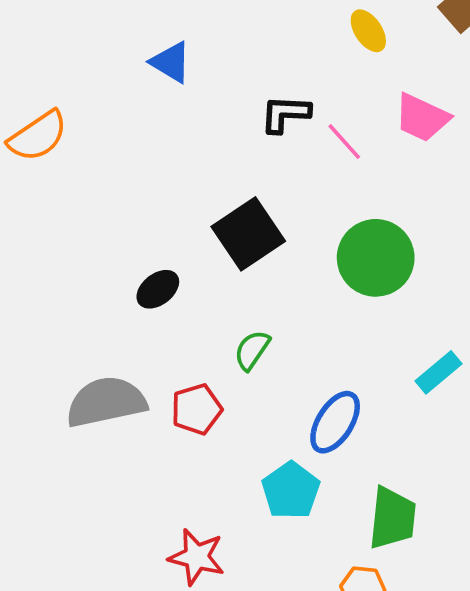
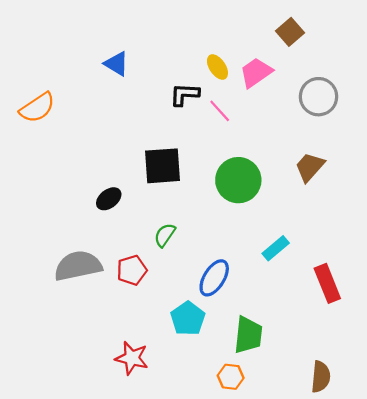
yellow ellipse: (368, 31) -> (217, 67), moved
pink trapezoid: (422, 118) -> (256, 72), moved, turned 120
black square: (248, 234) -> (163, 166), turned 30

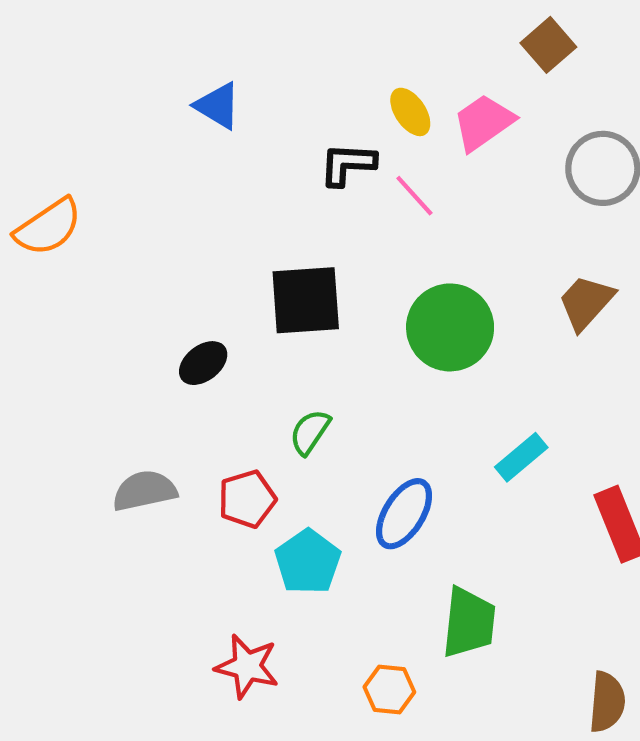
orange semicircle: (37, 108) -> (48, 227), moved
gray semicircle: (78, 266) -> (145, 491), size x0.7
cyan pentagon: (188, 319) -> (308, 562), moved
orange hexagon: (231, 377) -> (389, 689), moved

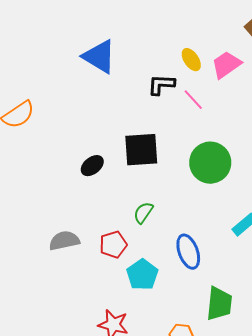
blue triangle: (218, 106) -> (99, 57), size x1.5
black ellipse: (203, 363) -> (92, 166), moved
blue ellipse: (404, 514) -> (188, 252), turned -52

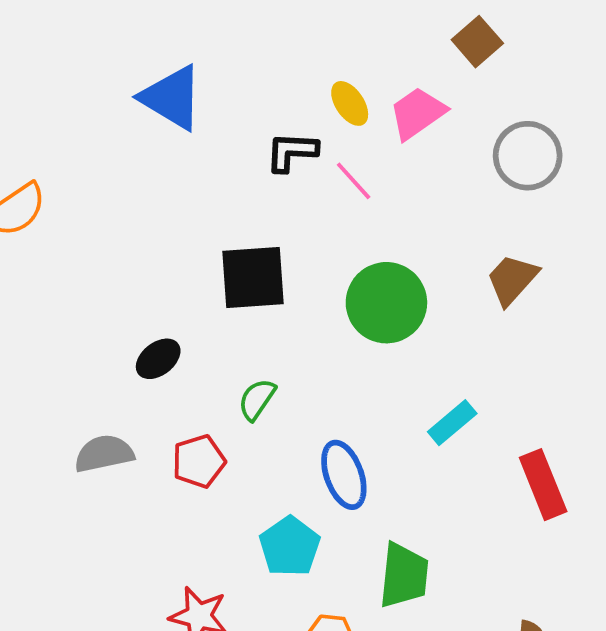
black ellipse: (92, 166) -> (158, 359), moved
cyan pentagon: (142, 275) -> (290, 546), moved

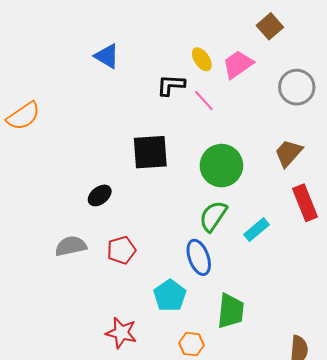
blue triangle: (172, 98) -> (107, 56), size x0.7
green semicircle: (257, 399) -> (213, 216), moved, size x1.4
red rectangle: (543, 485) -> (305, 203), moved

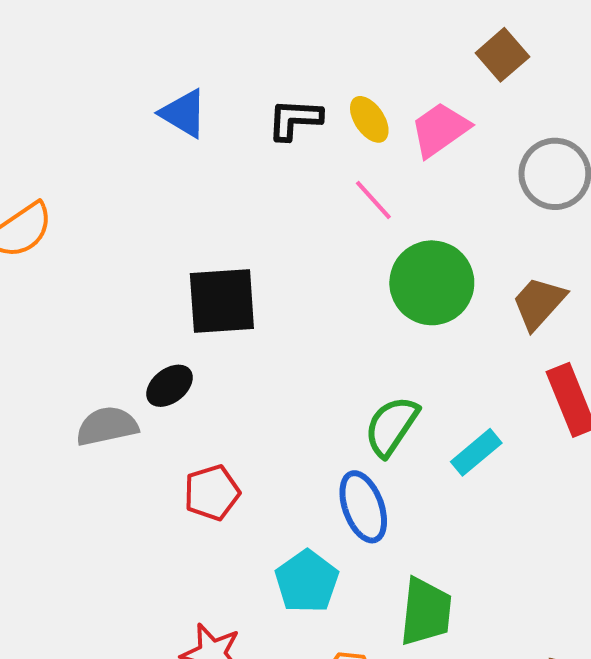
black L-shape: (171, 85) -> (295, 119), moved
black square: (150, 152) -> (222, 301), moved
green circle: (221, 166) -> (432, 283), moved
gray semicircle: (71, 246) -> (107, 426), moved

